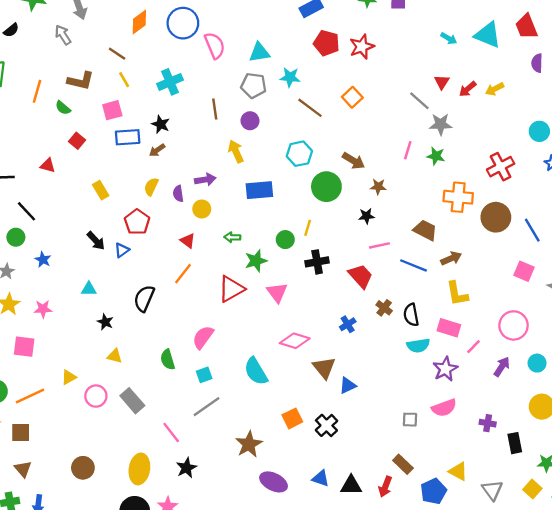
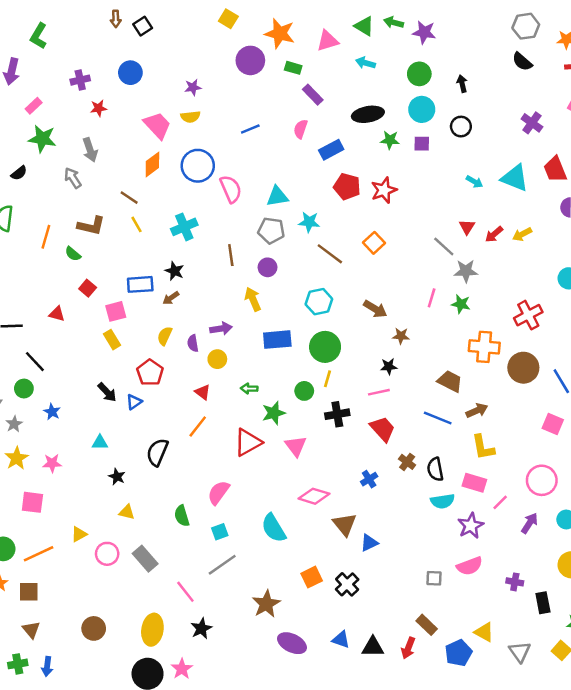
pink square: (112, 110) -> (116, 311), moved
green circle: (326, 187) -> (325, 347), moved
pink line: (379, 245) -> (379, 392), moved

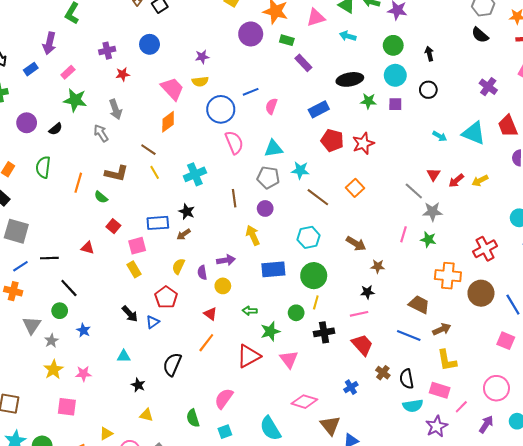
pink semicircle: (301, 129) -> (271, 106), moved
blue circle: (198, 166) -> (221, 109), moved

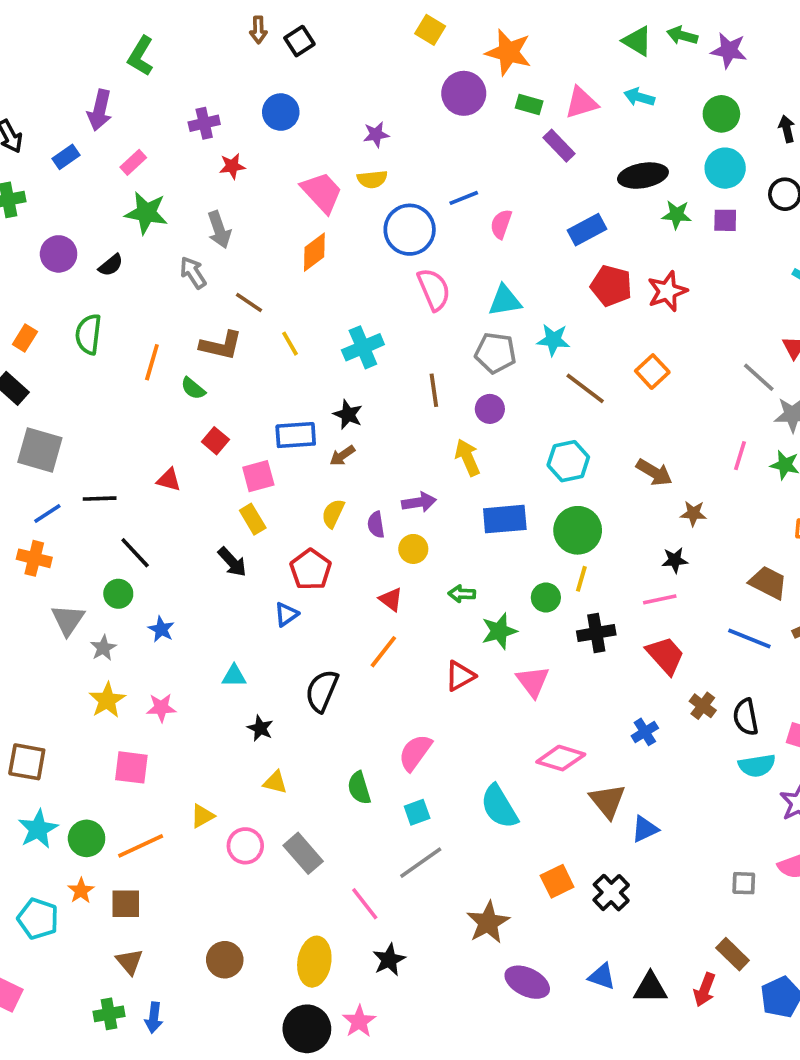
pink triangle: (316, 17) -> (581, 103), moved
brown line: (148, 150) -> (249, 302), moved
black arrow: (130, 314) -> (232, 562), moved
red triangle: (249, 356) -> (460, 676), size x0.7

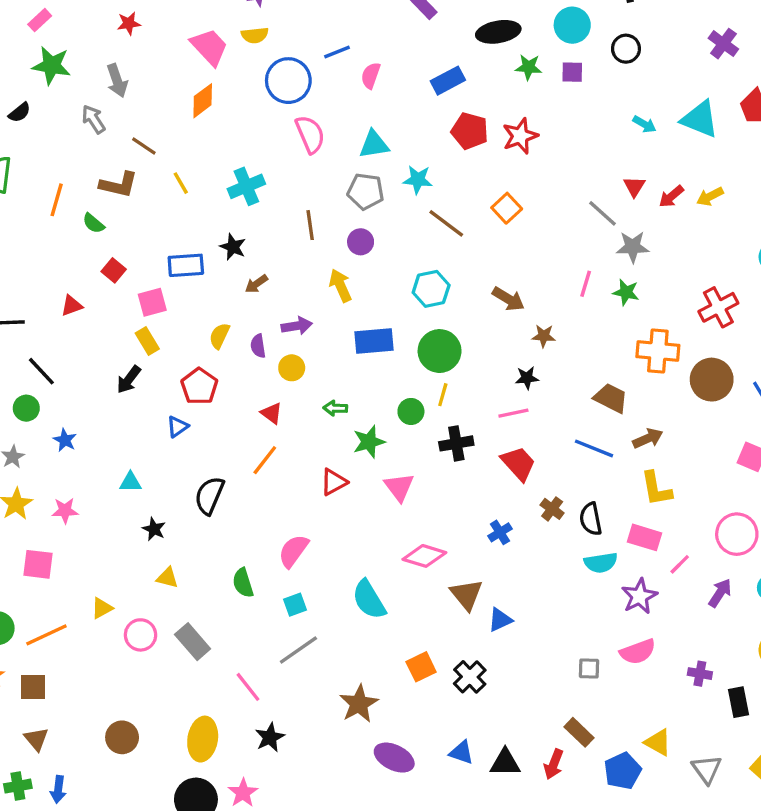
brown arrow: (342, 456) -> (256, 284), moved
red triangle: (169, 480) -> (72, 306), turned -35
black arrow: (232, 562) -> (129, 380), turned 80

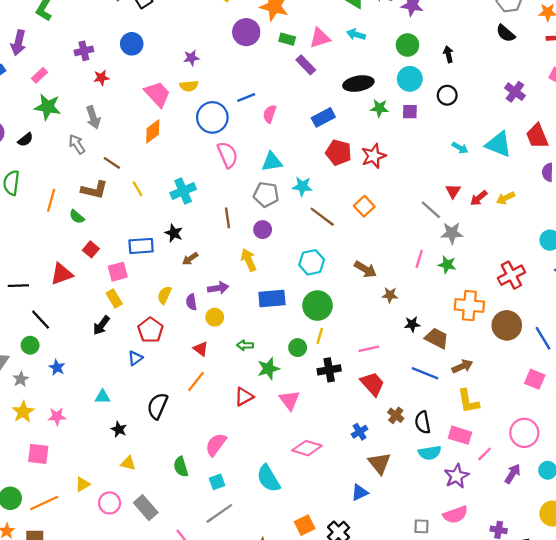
red triangle: (72, 306) -> (62, 274), size x1.5
black star: (527, 378) -> (412, 324), moved
brown triangle: (466, 595) -> (379, 463), moved

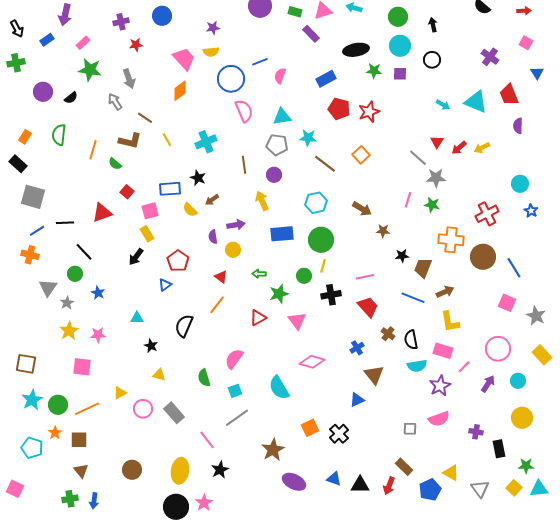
yellow semicircle: (164, 295) -> (190, 210), moved, turned -70
brown trapezoid: (437, 338) -> (423, 268), turned -95

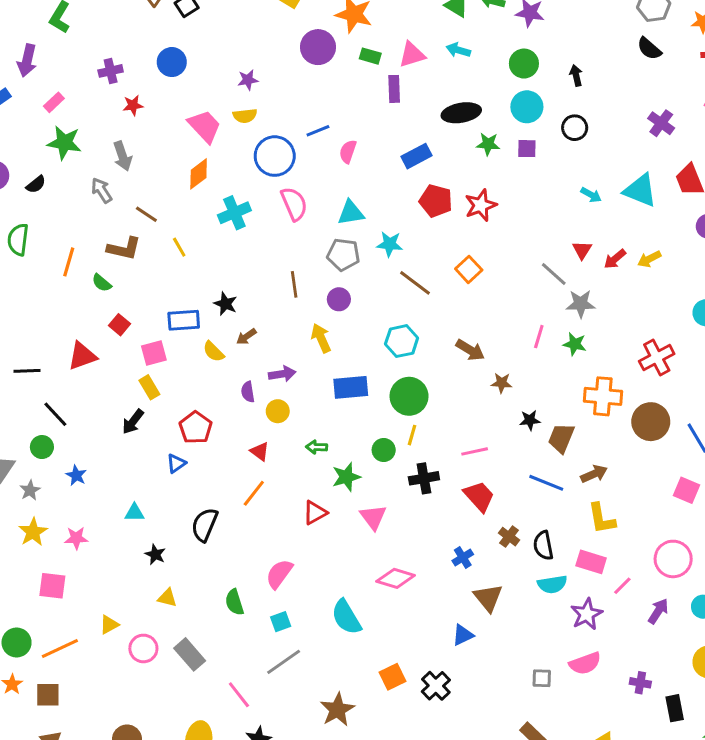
purple rectangle: (311, 34) -> (394, 89), turned 42
cyan cross: (206, 142) -> (234, 213), moved

